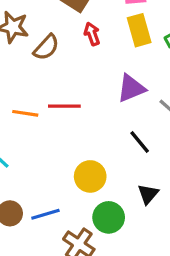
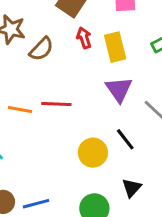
yellow rectangle: (139, 30) -> (115, 47), moved
purple triangle: (131, 88) -> (119, 89), turned -44
yellow circle: (90, 176) -> (93, 153), moved

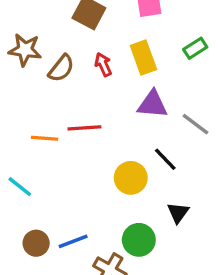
red arrow: (84, 38) -> (103, 65), moved
purple triangle: (119, 89) -> (152, 104), turned -44

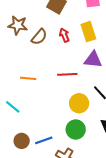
red line: (84, 128) -> (67, 74), moved
green circle: (139, 240) -> (76, 130), moved

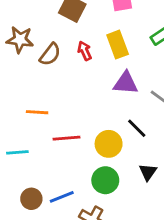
red line: (67, 74) -> (66, 138), moved
cyan line: (13, 107) -> (17, 152), turned -42

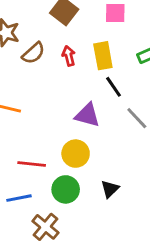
purple triangle: (126, 83) -> (87, 115), moved
black line: (137, 128) -> (113, 87), moved
red line: (66, 138) -> (32, 164), moved

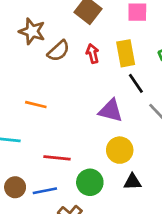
yellow circle: (76, 154) -> (120, 150), moved
black triangle: (110, 189) -> (132, 182), turned 42

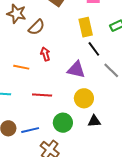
red arrow: (93, 54) -> (45, 54), moved
red line: (57, 158) -> (42, 95), moved

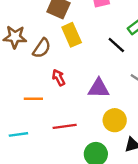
yellow rectangle: (86, 27) -> (72, 35), moved
black line: (94, 49) -> (116, 45), moved

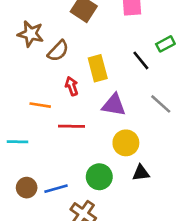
yellow rectangle: (72, 35) -> (98, 68), moved
red line: (65, 126) -> (72, 126), moved

